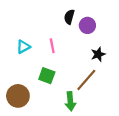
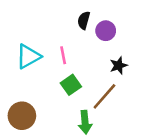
cyan triangle: (23, 47) -> (28, 56), size x1.5
green square: (47, 76) -> (71, 85), moved, turned 35

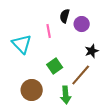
pink line: (63, 55) -> (49, 31), moved
cyan triangle: (28, 56) -> (22, 44), turned -45
brown circle: (22, 116) -> (32, 90), moved

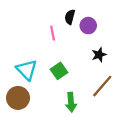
cyan triangle: (22, 44) -> (27, 70), moved
brown line: (81, 75) -> (102, 86), moved
brown circle: (32, 90) -> (18, 98), moved

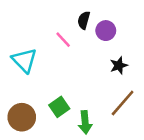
pink line: (53, 33) -> (63, 40), turned -32
cyan triangle: (27, 70) -> (24, 60), moved
green square: (59, 71) -> (59, 107), moved

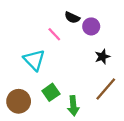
black semicircle: (84, 20) -> (72, 17), turned -80
cyan triangle: (24, 60) -> (34, 60), moved

